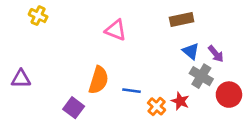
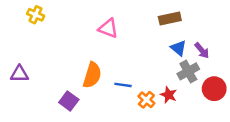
gray cross: (201, 76) -> (188, 71), turned 30

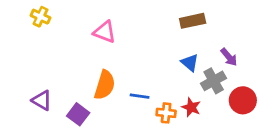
pink triangle: (108, 28) -> (105, 32), moved
blue triangle: (178, 48) -> (190, 63), moved
purple triangle: (19, 74) -> (42, 100), moved, turned 30
orange cross: (146, 100) -> (166, 113), turned -35

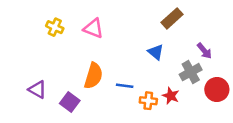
yellow cross: (40, 17) -> (55, 27), moved
brown rectangle: (193, 21) -> (172, 18), turned -30
blue triangle: (190, 63) -> (156, 52), moved

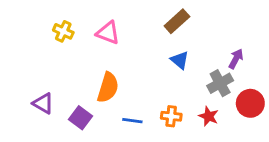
brown rectangle: (172, 18) -> (177, 21), moved
purple arrow: (204, 51) -> (236, 59), turned -112
blue line: (125, 86) -> (132, 121), moved
red star: (171, 96) -> (209, 116), moved

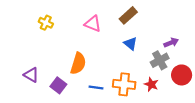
pink triangle: (108, 33) -> (93, 24), moved
purple arrow: (236, 59) -> (171, 43), turned 40
orange cross: (171, 116) -> (124, 84), size x1.5

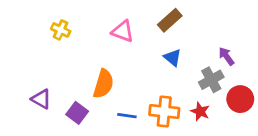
purple arrow: (171, 43) -> (226, 56), turned -104

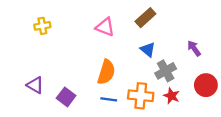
yellow cross: (61, 30) -> (42, 26), moved, turned -35
gray cross: (211, 80) -> (166, 71), moved
orange semicircle: (103, 84) -> (106, 72), moved

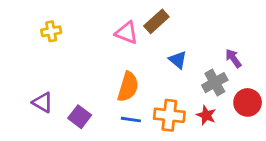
brown rectangle: (145, 18) -> (156, 21), moved
gray cross: (166, 71) -> (215, 83), moved

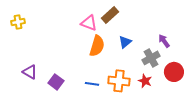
yellow cross: (51, 31) -> (18, 22), moved
blue triangle: (178, 60) -> (125, 42), turned 40
orange semicircle: (128, 87) -> (97, 46), moved

